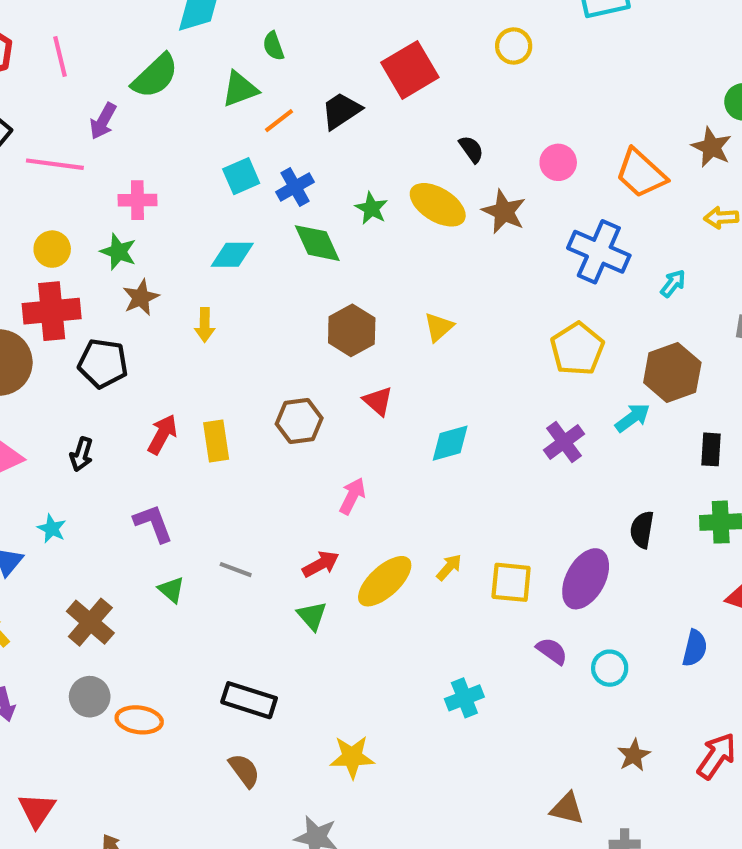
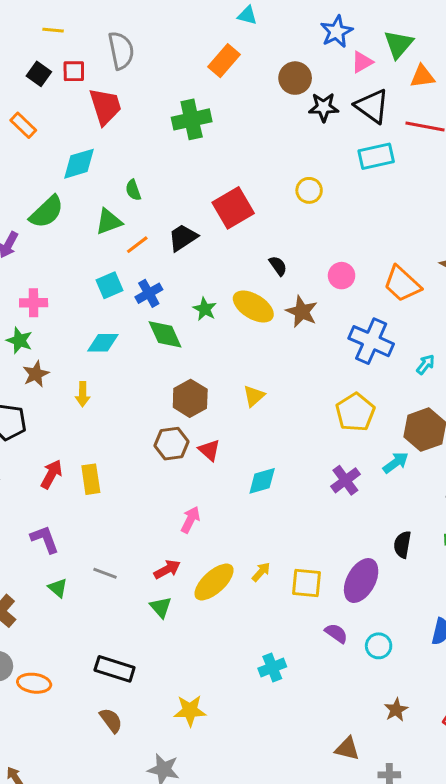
brown hexagon: (299, 421) -> (172, 444), moved

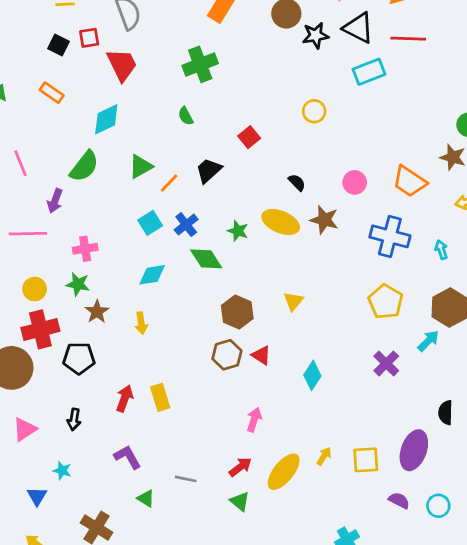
green semicircle: (133, 190) -> (186, 116), moved
red square: (233, 208) -> (249, 137), size x0.6
cyan arrow: (425, 364) -> (441, 250), turned -48
cyan diamond: (262, 481) -> (312, 375), turned -32

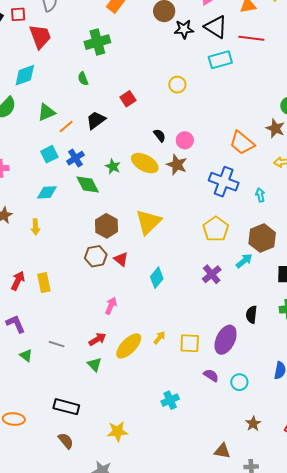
pink circle: (355, 182) -> (185, 140), moved
yellow triangle: (293, 301) -> (148, 222), size x1.8

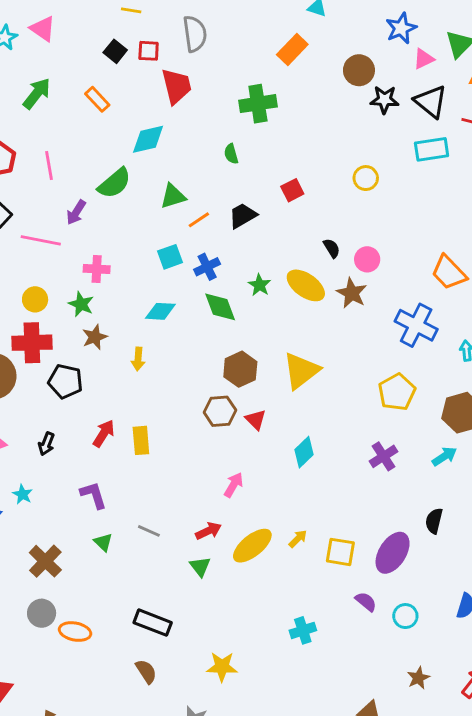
cyan arrow: (244, 261) -> (444, 456), moved

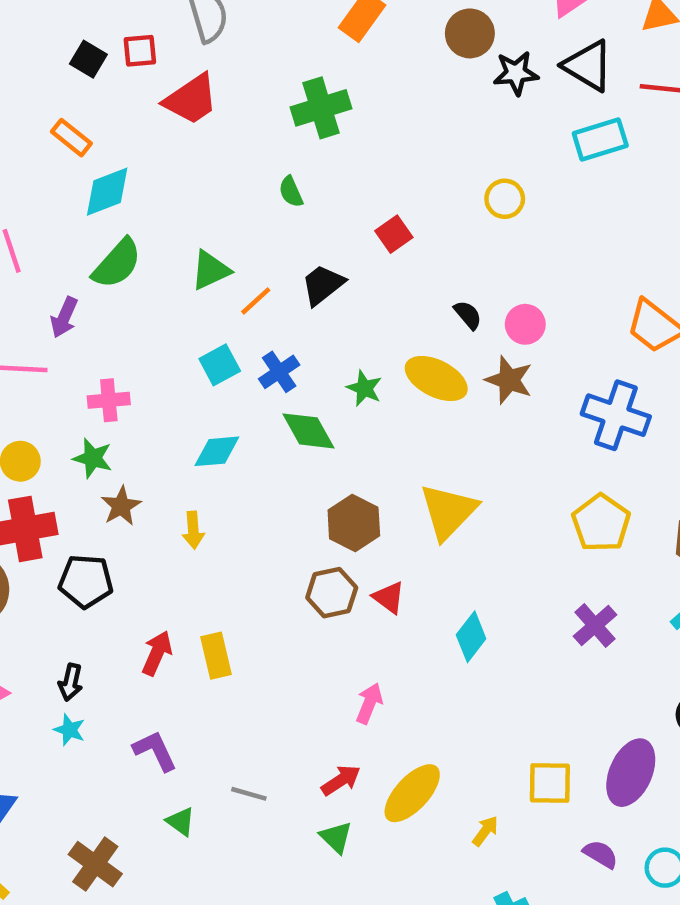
red trapezoid: (177, 86) -> (191, 99), turned 78
cyan diamond: (148, 139) -> (107, 192), moved
cyan star: (23, 494) -> (69, 730), moved
yellow arrow: (298, 539) -> (485, 831), moved

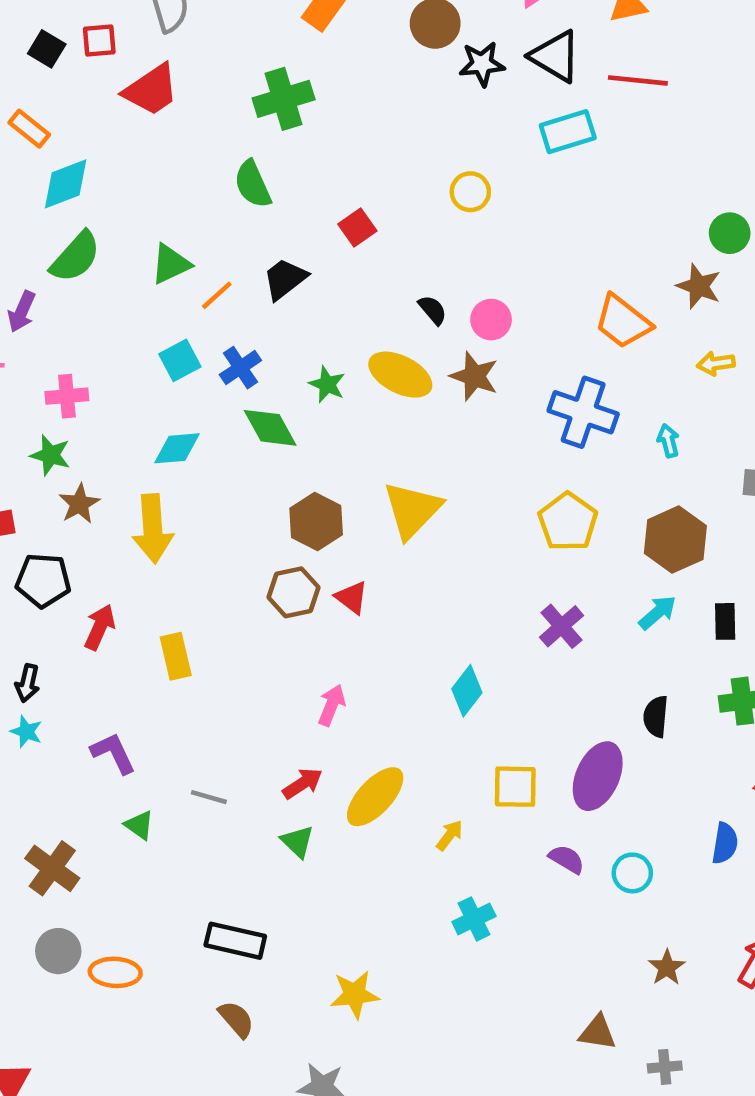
green semicircle: (291, 192) -> (253, 184), size x1.5
yellow arrow: (193, 530) -> (153, 529), size x1.8
cyan diamond: (471, 637) -> (467, 691), moved
red arrow: (157, 653) -> (100, 627), moved

